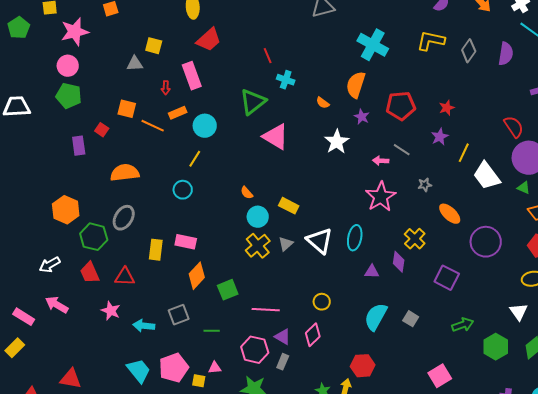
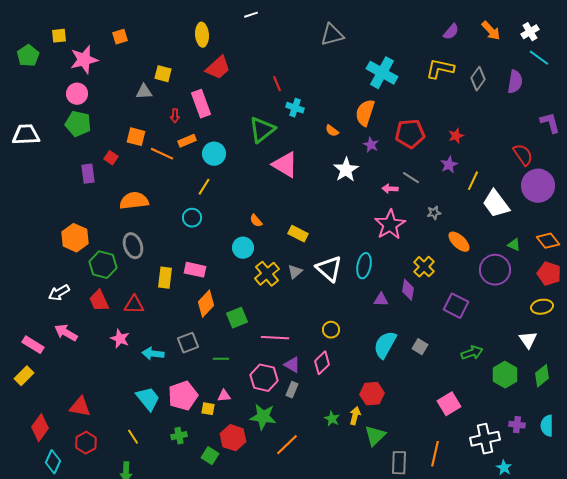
green triangle: (524, 188) -> (514, 245), moved
cyan circle: (258, 217) -> (243, 248), moved
gray ellipse: (124, 218) -> (133, 246), turned -50

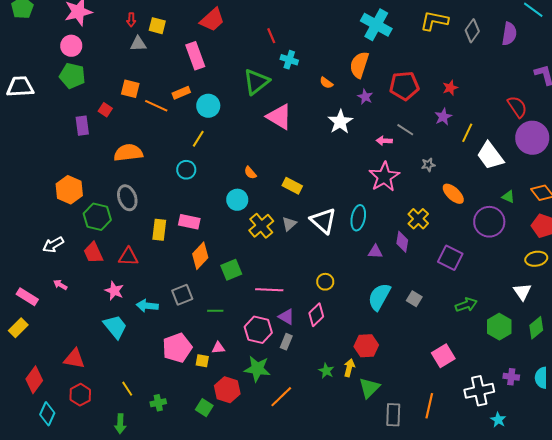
red arrow: (175, 116) -> (131, 20), moved
pink arrow: (66, 333) -> (60, 285), size x0.6
cyan trapezoid: (148, 399) -> (115, 327), moved
green cross: (179, 436) -> (158, 403), moved

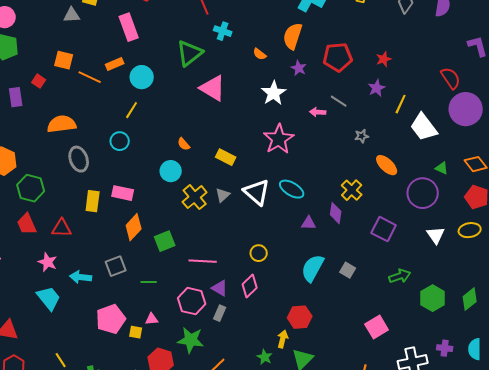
pink star: (384, 177) -> (279, 139), moved
gray ellipse: (127, 198) -> (79, 159), moved
cyan ellipse: (358, 218) -> (292, 189), turned -70
white triangle: (522, 292) -> (436, 235), moved
green star: (326, 371) -> (265, 357), moved

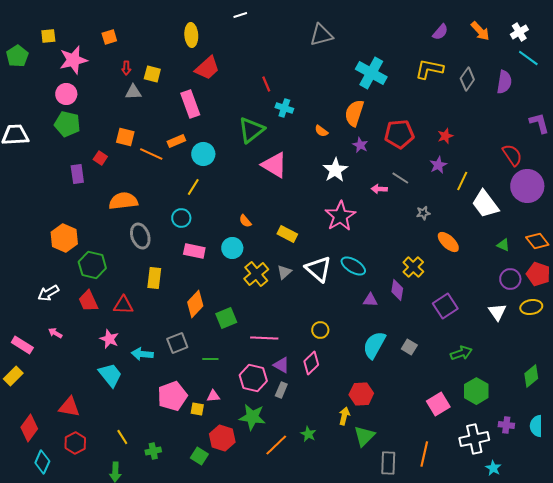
pink rectangle: (123, 193) -> (194, 251), moved
purple circle: (423, 193) -> (510, 279), moved, size x0.7
purple square: (384, 229) -> (445, 306), turned 30
green hexagon: (433, 298) -> (476, 391), moved
green star: (265, 357) -> (308, 434), moved

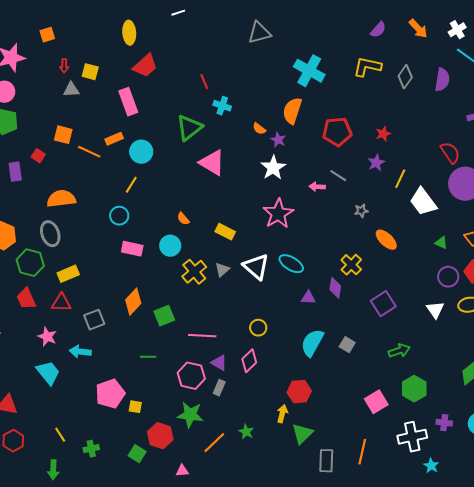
purple star: (360, 145) -> (278, 140), moved
gray ellipse: (140, 236) -> (50, 234), moved
yellow rectangle: (154, 278) -> (68, 274), moved, turned 60
gray square: (177, 343) -> (94, 320), moved
pink triangle: (213, 396) -> (182, 471), moved

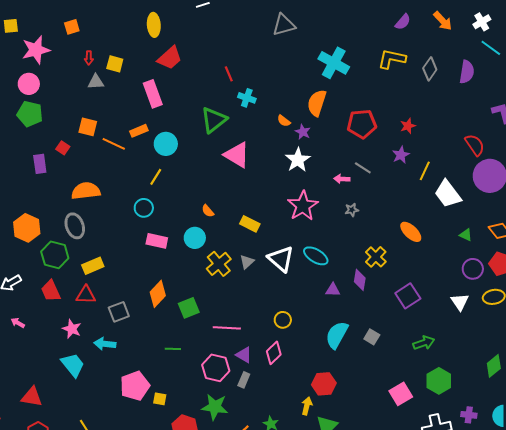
gray star: (361, 211) -> (352, 210), moved

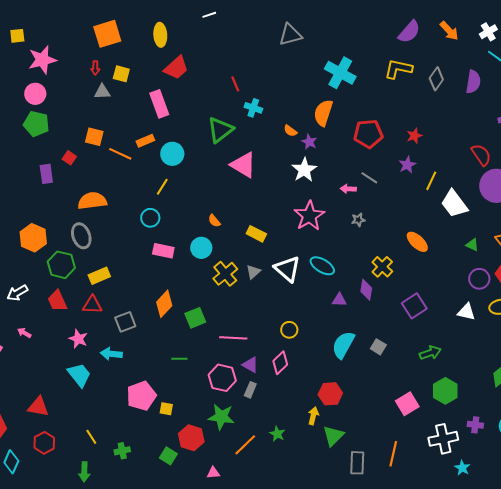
purple semicircle: (403, 22) -> (409, 32), size x1.4
orange square: (72, 27) -> (107, 34), moved, size x1.8
white triangle: (460, 302) -> (466, 312), turned -42

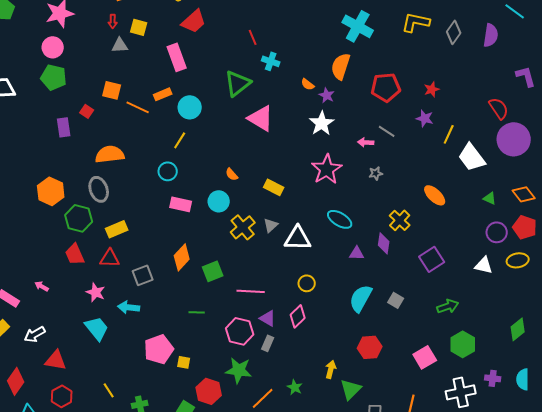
purple star: (407, 165) -> (425, 118), turned -30
white triangle: (287, 269) -> (298, 238), moved, turned -40
white arrow: (17, 293) -> (35, 334), moved
red hexagon: (330, 394) -> (370, 347), moved

